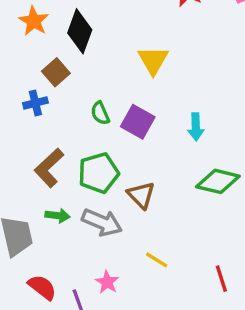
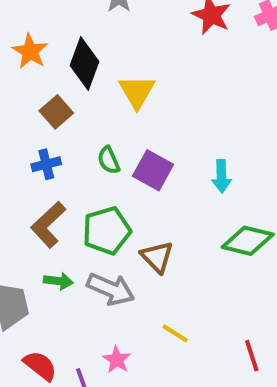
yellow triangle: (153, 60) -> (137, 92), moved
blue cross: (35, 103) -> (46, 164), moved

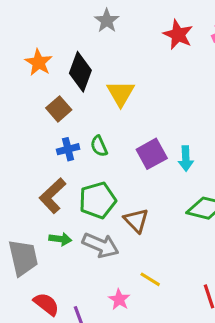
blue cross: (46, 164) -> (68, 149), moved
purple square: (153, 170) -> (152, 154), moved, turned 32
pink star: (117, 360) -> (119, 299), moved

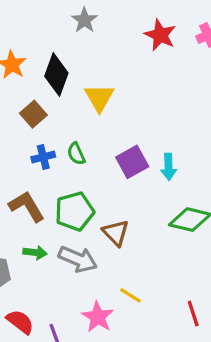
brown L-shape: (53, 196) -> (27, 206), turned 102
pink star: (119, 299) -> (98, 317), size x1.4

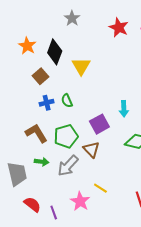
purple square: (132, 162) -> (99, 124), moved
gray arrow: (78, 259) -> (68, 166), turned 110

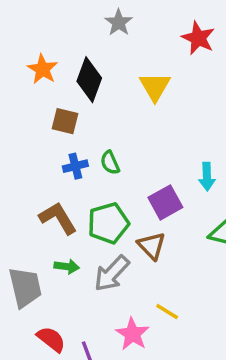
yellow triangle: (81, 66) -> (155, 87), moved
brown square: (40, 76) -> (65, 121), turned -35

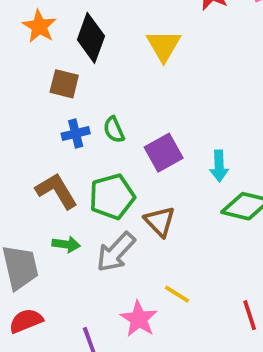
cyan arrow: (207, 177) -> (219, 166), moved
purple square: (165, 202) -> (164, 153), moved
red semicircle: (51, 339) -> (26, 321), moved, turned -60

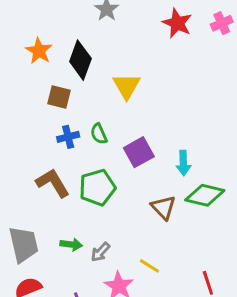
yellow triangle: (164, 46) -> (127, 86), moved
brown triangle: (160, 221) -> (163, 208), moved
green arrow: (66, 244) -> (71, 244), moved
gray arrow: (116, 252) -> (100, 252), moved, size x0.6

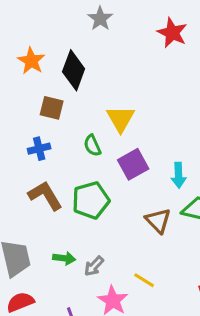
yellow triangle: (127, 86) -> (121, 119), moved
blue cross: (68, 137) -> (39, 149), moved

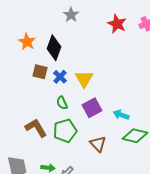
green semicircle: (92, 145) -> (62, 103), moved
blue cross: (39, 149) -> (60, 77), moved, turned -32
cyan arrow: (179, 175) -> (121, 115), turned 112
brown triangle: (158, 221) -> (98, 144), moved

